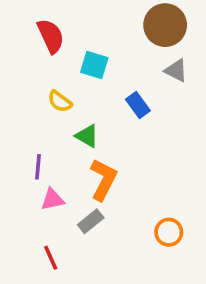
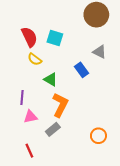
red semicircle: (51, 36) -> (29, 37), moved
gray triangle: (176, 71) -> (100, 52), moved
blue rectangle: (138, 105) -> (81, 70), moved

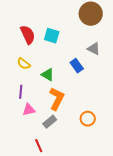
yellow semicircle: (35, 59) -> (24, 64), moved
orange circle: (98, 136) -> (88, 119), moved
red line: (29, 151) -> (39, 146), moved

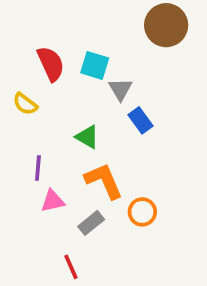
gray triangle: (94, 49) -> (120, 89), moved, turned 32
yellow semicircle: (24, 64) -> (25, 104), moved
orange L-shape: (57, 99) -> (104, 181), turned -50
orange circle: (88, 119) -> (142, 212), moved

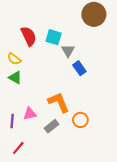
green triangle: (87, 137) -> (15, 78), moved
purple line: (38, 168) -> (12, 121), moved
red line: (71, 267) -> (18, 148), moved, turned 64

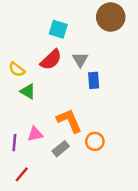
red semicircle: (29, 36) -> (51, 60), moved, turned 72
cyan square: (54, 37) -> (58, 29), moved
blue rectangle: (79, 68) -> (94, 80), turned 32
green triangle: (15, 78) -> (28, 91), moved

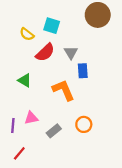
yellow semicircle: (17, 69) -> (27, 34), moved
orange L-shape: (69, 121) -> (63, 90), moved

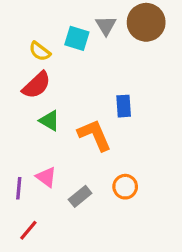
red semicircle: (45, 52) -> (37, 85), moved
gray triangle: (71, 52) -> (106, 26), moved
green triangle: (25, 80) -> (49, 121), moved
pink triangle: (31, 118) -> (46, 177), turned 48

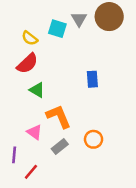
orange L-shape: (95, 135) -> (59, 116), moved
purple line: (19, 188) -> (14, 155), moved
red line: (28, 230) -> (31, 172), moved

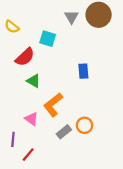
cyan square: (57, 29) -> (48, 39), moved
yellow semicircle: (30, 38) -> (12, 27), moved
orange L-shape: (59, 116) -> (53, 105), turned -105
gray rectangle: (60, 147) -> (64, 132), moved

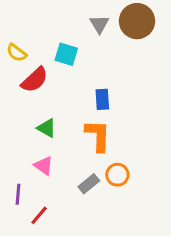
yellow semicircle: (12, 27) -> (17, 53), moved
blue rectangle: (83, 71) -> (102, 99), moved
green triangle: (34, 81) -> (47, 128), moved
orange L-shape: (53, 105) -> (98, 136), moved, turned 130

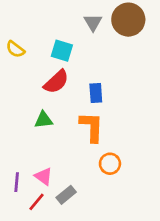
red semicircle: (35, 80) -> (56, 82), moved
green triangle: (47, 128) -> (44, 120), turned -36
pink triangle: (44, 166) -> (44, 176), moved
gray rectangle: (89, 184) -> (66, 195), moved

